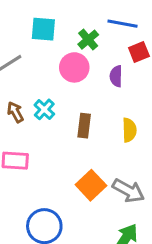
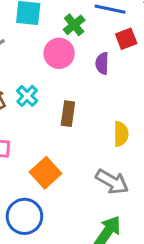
yellow semicircle: (129, 130) -> (121, 134), moved
orange square: (91, 185) -> (45, 173), moved

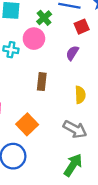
purple semicircle: (102, 63) -> (72, 53), moved, turned 32
cyan cross: (27, 96) -> (11, 50), moved, turned -32

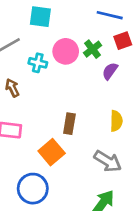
green cross: (44, 18) -> (93, 49), moved
brown rectangle: (42, 82) -> (69, 124), moved

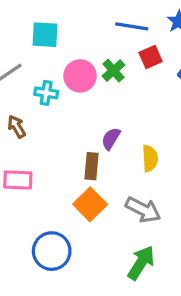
purple semicircle: (110, 71) -> (111, 139), moved
orange square: (52, 152) -> (90, 204), moved

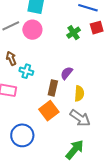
pink circle: (80, 76) -> (32, 30), moved
cyan cross: (46, 93) -> (26, 71), moved
yellow semicircle: (150, 158) -> (79, 94), moved

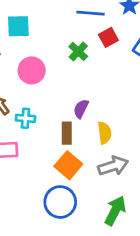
pink circle: (32, 30) -> (32, 70), moved
gray arrow: (80, 118) -> (113, 166), turned -40
blue circle: (22, 135) -> (60, 202), moved

